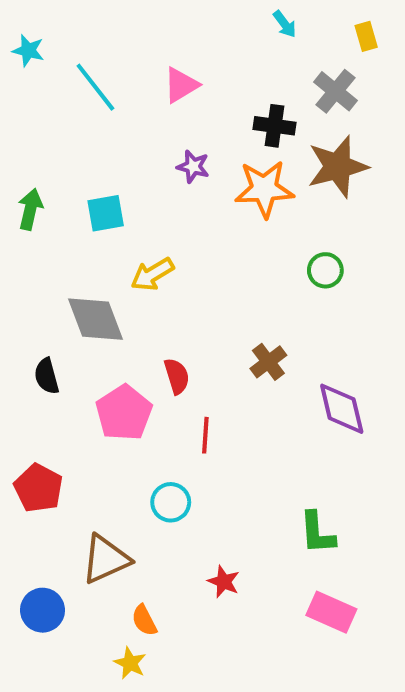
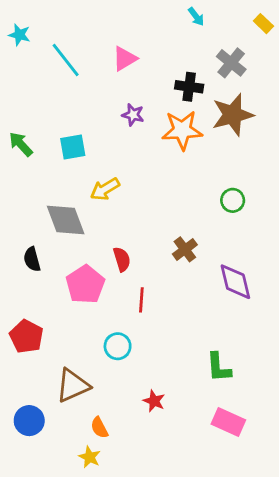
yellow rectangle: (366, 36) -> (263, 24), moved, turned -30
green arrow: (30, 209) -> (21, 144), turned -56
green circle: (325, 270) -> (233, 200), moved

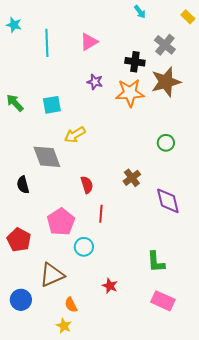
cyan line: (66, 60) -> (47, 43), turned 36
pink pentagon: (85, 285) -> (61, 222), moved

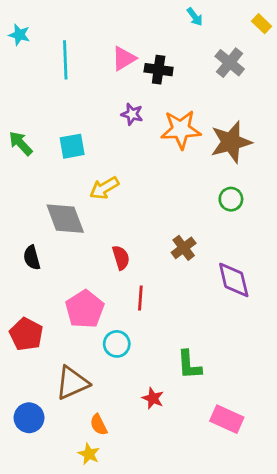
black cross: (135, 62) -> (159, 70), moved
brown star: (166, 82) -> (231, 142), moved
green L-shape: (156, 262) -> (189, 365), moved

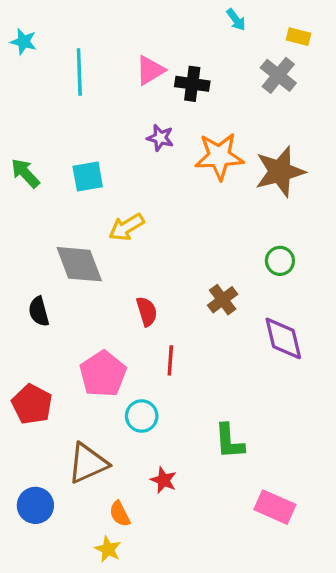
yellow rectangle: (262, 24) -> (298, 37), moved, turned -30
green circle: (231, 199) -> (280, 261), moved
red star: (153, 398) -> (164, 480), moved

